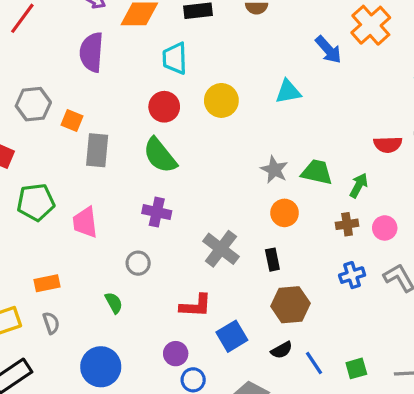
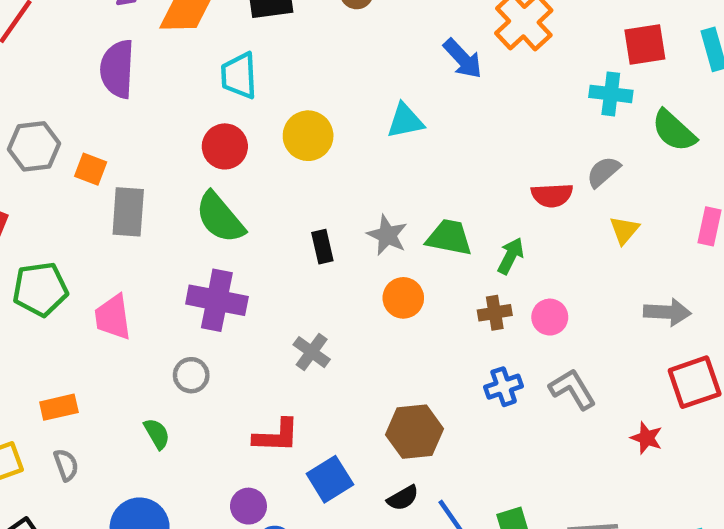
purple cross: (157, 212) -> (217, 300), size x1.4
gray cross: (221, 249) -> (312, 352), size x0.7
black rectangle: (272, 260) -> (322, 247), moved

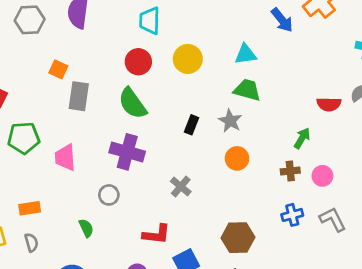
gray hexagon: (34, 146) -> (30, 20), moved
green trapezoid: (449, 237) -> (247, 90), moved
black rectangle: (322, 247) -> (192, 125), turned 30

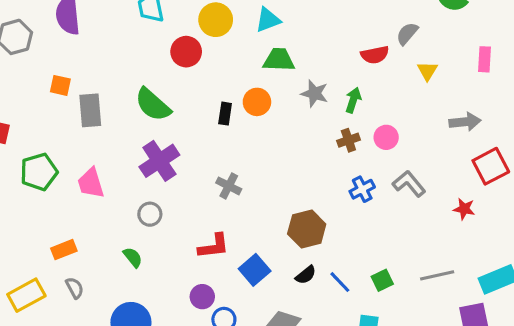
yellow circle: (188, 59) -> (216, 20), moved
red circle: (138, 62) -> (186, 52), moved
gray star: (230, 121) -> (315, 94), moved
purple cross: (127, 152) -> (159, 161), turned -36
orange circle: (237, 158) -> (257, 102), moved

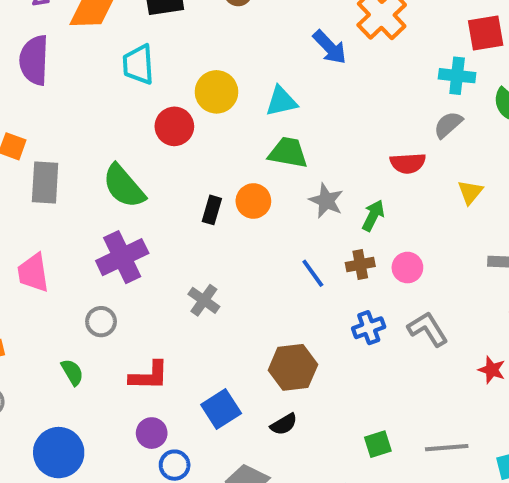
gray semicircle: (407, 34) -> (448, 125), moved
red L-shape: (214, 246) -> (149, 376), moved
blue line: (340, 282) -> (313, 273), moved

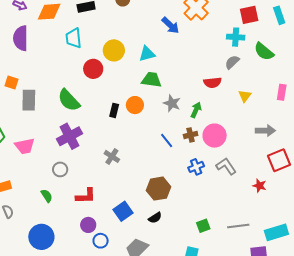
pink circle: (407, 268) -> (215, 136), size x1.5
pink trapezoid: (33, 273) -> (25, 146), turned -90

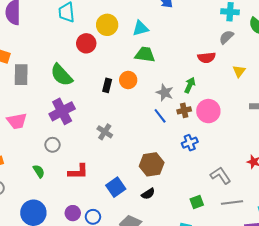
gray star: (172, 103) -> (165, 93), moved
gray L-shape: (226, 166) -> (220, 175), moved
purple circle: (88, 225) -> (73, 213), moved

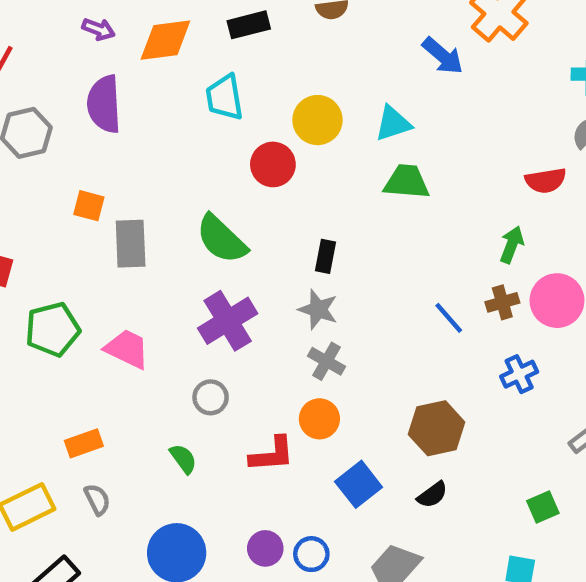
orange circle: (128, 80) -> (319, 419), moved
gray star: (165, 93) -> (318, 309), moved
pink trapezoid: (17, 121) -> (127, 349), turned -140

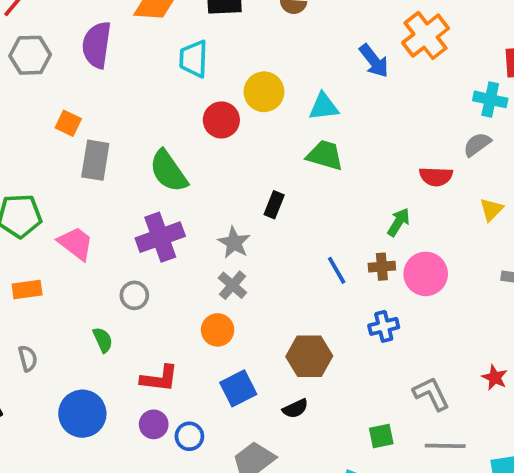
black rectangle: (325, 256) -> (274, 205), moved
orange rectangle: (84, 443) -> (27, 289), moved
red L-shape: (272, 454) -> (159, 379), moved

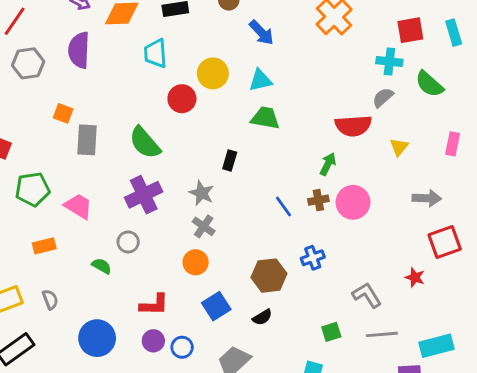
blue arrow: (374, 61) -> (261, 33), moved
red semicircle: (436, 176) -> (353, 126), size x1.4
blue cross: (384, 326) -> (313, 258), moved
green semicircle: (103, 340) -> (102, 266), moved, turned -30

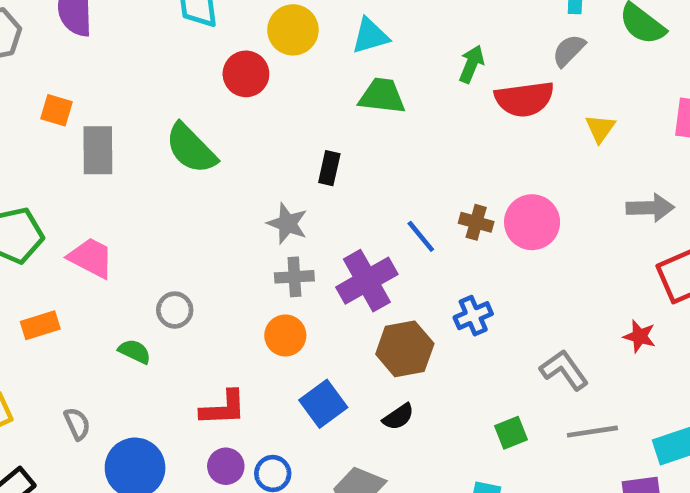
green arrow: (328, 164) -> (472, 64), moved
purple cross: (144, 195) -> (367, 281), moved
brown cross: (318, 200) -> (476, 222), turned 30
gray cross: (204, 226) -> (294, 277), turned -35
gray semicircle: (50, 299) -> (77, 424), moved

